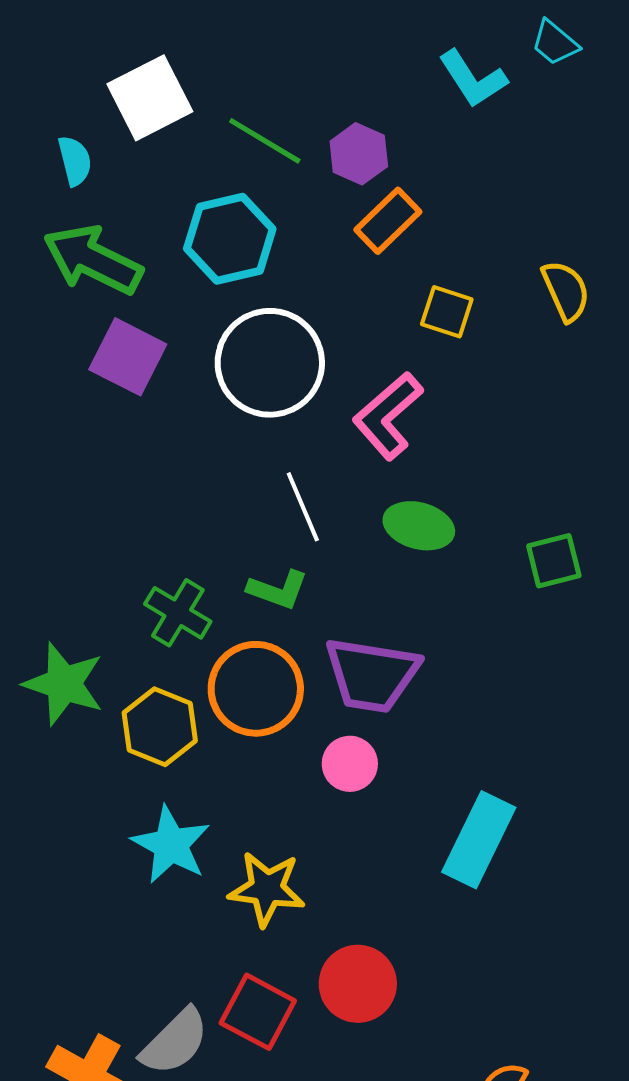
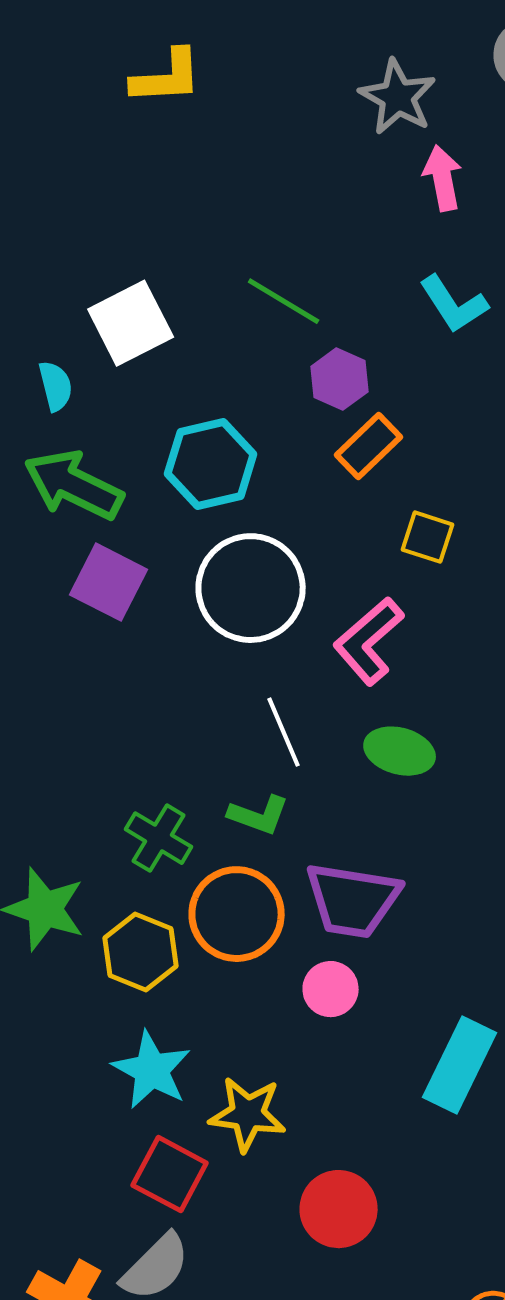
green line: (265, 141) -> (284, 301), moved
red square: (258, 1012) -> (170, 1174), moved

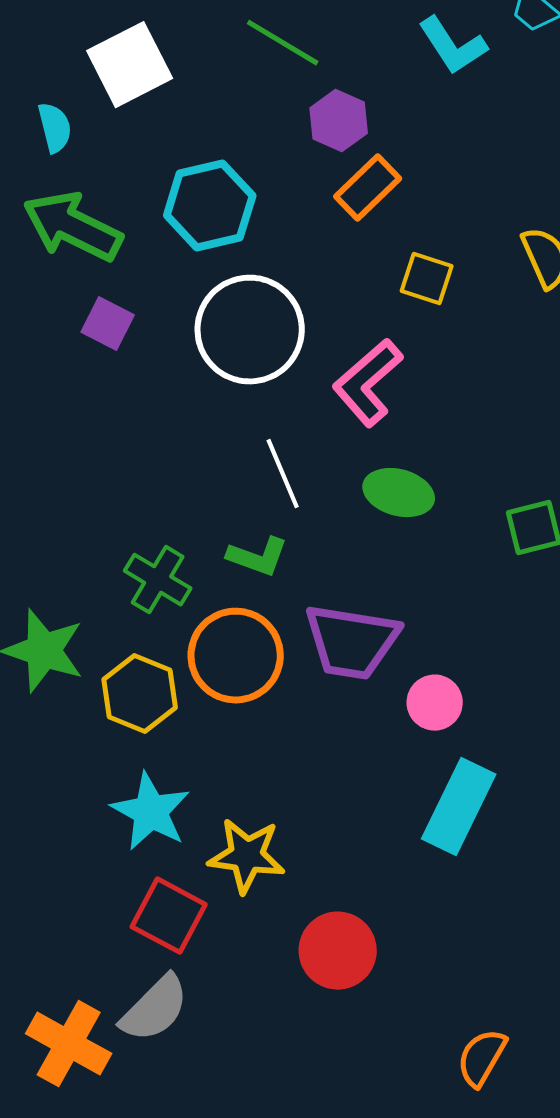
purple square: (109, 582) -> (108, 324), size x0.7
pink circle: (331, 989) -> (435, 703), moved

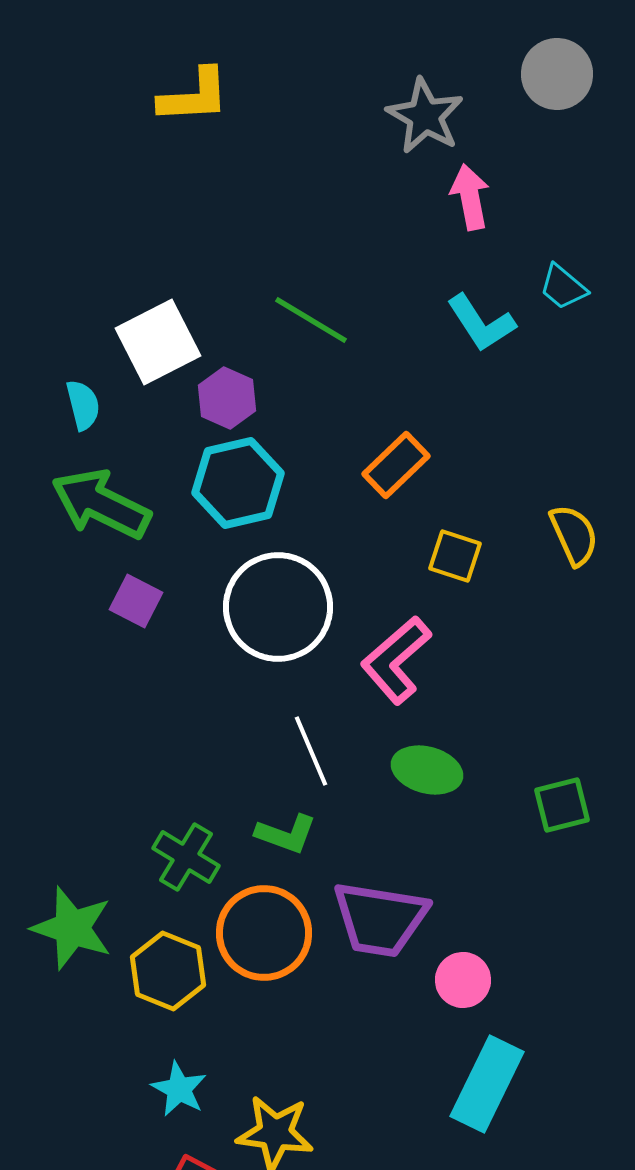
purple hexagon: (339, 121) -> (227, 398), moved
cyan star: (151, 812) -> (179, 1089), size x0.7

